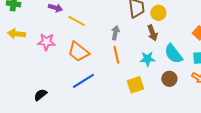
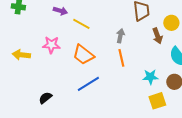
yellow circle: (158, 13) -> (171, 23), moved
yellow arrow: (16, 34) -> (21, 55), moved
cyan star: (147, 59) -> (150, 77), moved
yellow square: (135, 85) -> (157, 101), moved

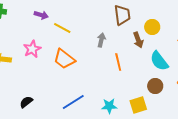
pink star: (51, 45) -> (32, 49), turned -30
orange line: (121, 58) -> (118, 62), moved
cyan star: (150, 77) -> (109, 106), moved
blue line: (88, 84) -> (73, 102), moved

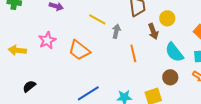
yellow line: (62, 28) -> (97, 19), moved
black semicircle: (26, 102) -> (29, 86), moved

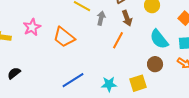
brown arrow: (153, 31) -> (127, 18), moved
orange line: (133, 53) -> (118, 40), turned 42

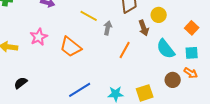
brown arrow: (127, 18) -> (144, 28), moved
brown circle: (155, 64) -> (173, 80), moved

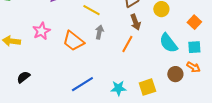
gray arrow: (108, 28) -> (99, 32), moved
brown arrow: (144, 28) -> (135, 22), moved

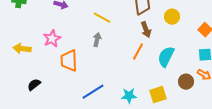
gray arrow: (99, 32) -> (97, 40), moved
orange trapezoid: (73, 41) -> (69, 61), moved, turned 50
cyan semicircle: (168, 43) -> (166, 57), moved, turned 65

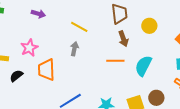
orange line: (138, 52) -> (115, 61), turned 60
brown circle: (186, 82) -> (156, 98), moved
black semicircle: (34, 85) -> (16, 76), moved

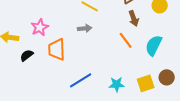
gray arrow: (74, 49) -> (85, 28), turned 72
orange line: (115, 61) -> (126, 40), turned 54

